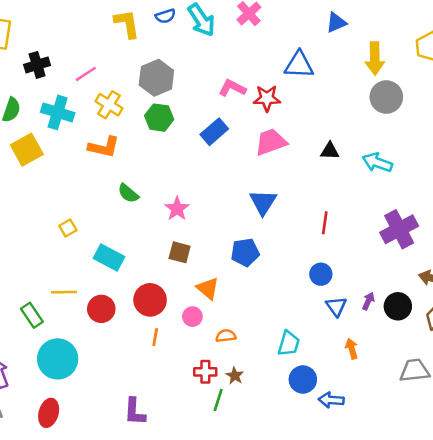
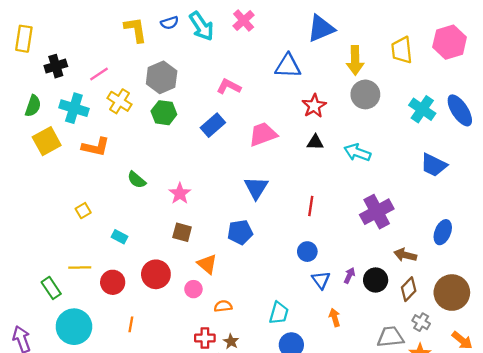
blue triangle: (336, 23) -> (321, 28), size x1.5
red star: (267, 98) -> (314, 106), moved, turned -30
orange L-shape: (104, 147) -> (96, 147), moved
cyan rectangle: (109, 258) -> (119, 237), size x0.6
orange line: (155, 337) -> (131, 324), moved

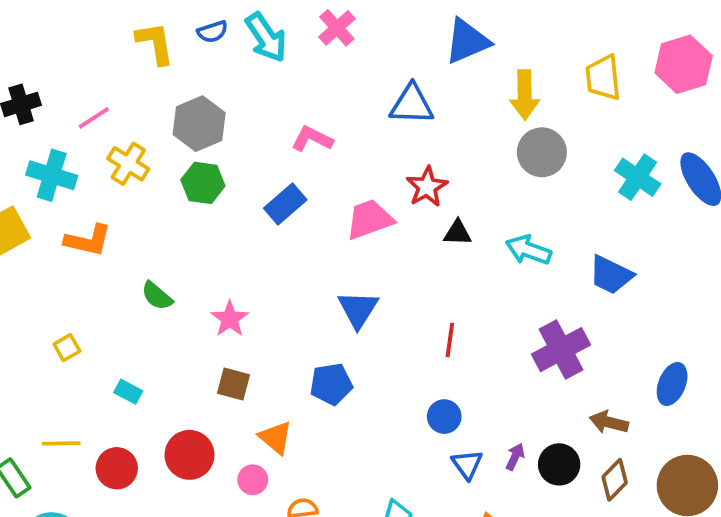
red star: (314, 106) -> (427, 187), moved
blue trapezoid: (434, 165) -> (611, 275), moved

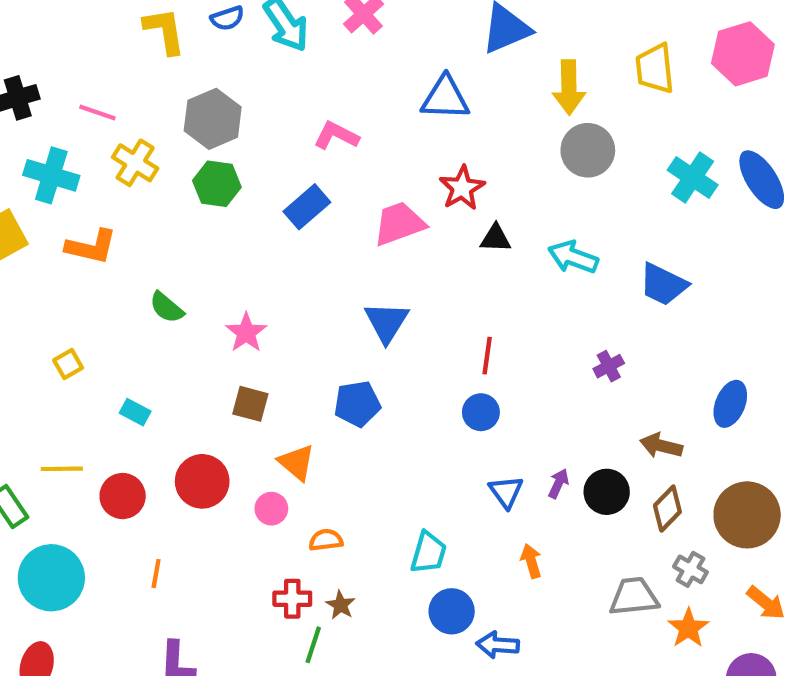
pink line: (94, 118) -> (97, 113), turned 52
purple cross: (561, 350) -> (609, 366), size x0.5
blue circle: (444, 417) -> (481, 412), moved

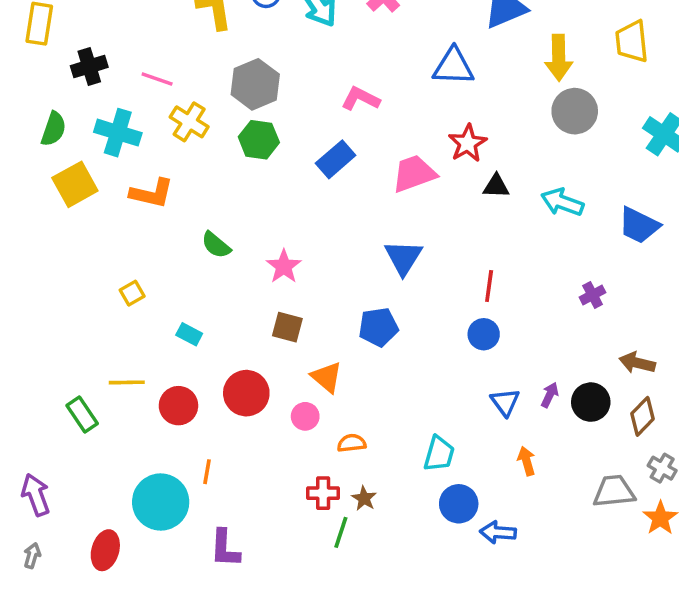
cyan circle: (51, 578) -> (161, 502), moved

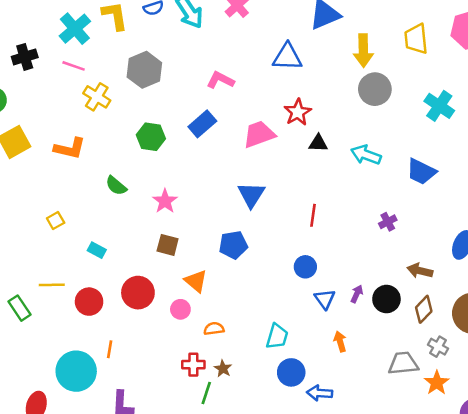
cyan cross: (118, 133) -> (75, 29), moved, turned 32
green hexagon: (259, 140) -> (151, 137), moved
blue circle: (484, 334) -> (305, 267), moved

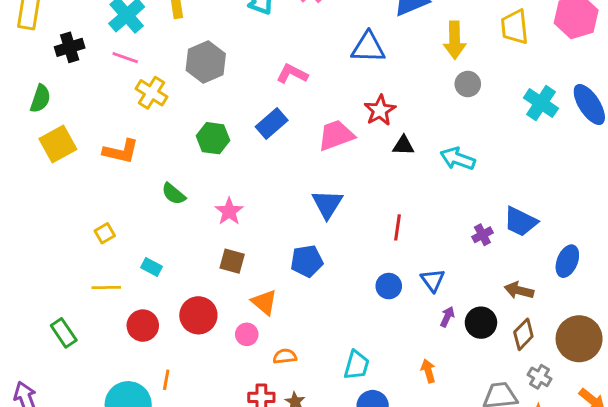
gray circle: (375, 89) -> (468, 84), size x0.7
blue trapezoid: (421, 172) -> (520, 222), moved
yellow line: (52, 285) -> (106, 287), moved
blue triangle: (325, 299) -> (433, 280), moved

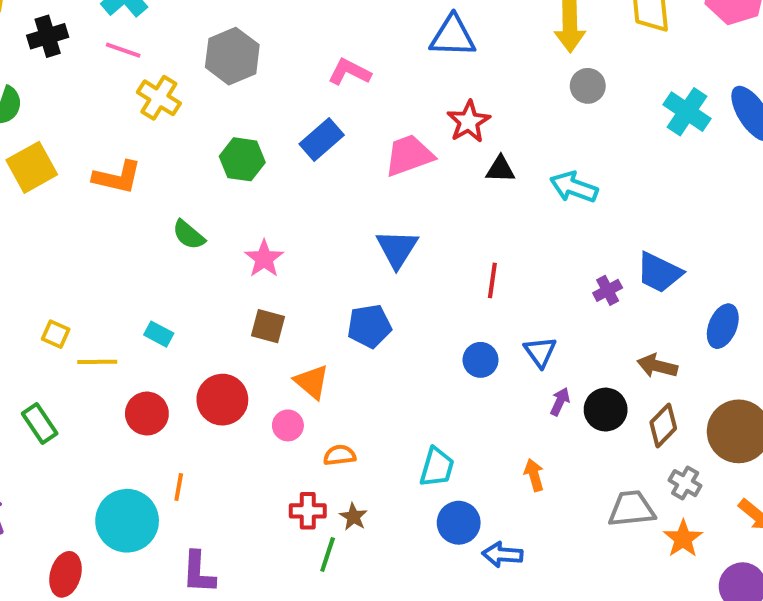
yellow square: (105, 233) -> (56, 334), moved, turned -36

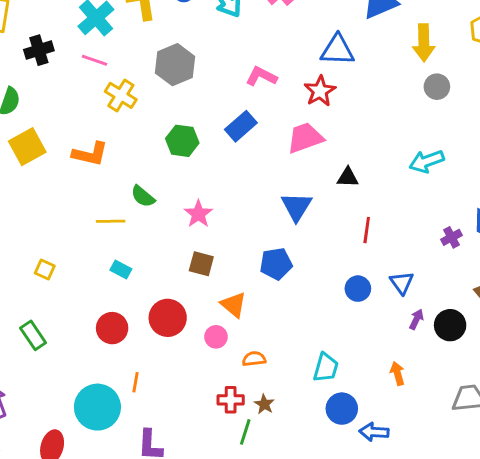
red star: (469, 122) -> (320, 91), moved
black triangle: (500, 169) -> (348, 177), moved
cyan arrow: (574, 187) -> (427, 161), turned -40
yellow line: (97, 362) -> (111, 221), moved

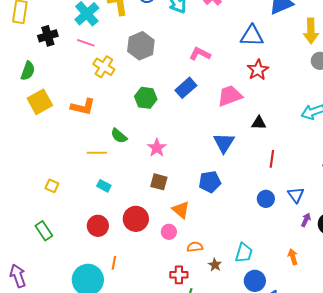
red star: (320, 91) -> (258, 70), moved
brown star: (264, 404) -> (215, 265), moved

